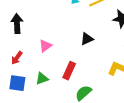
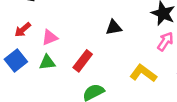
pink triangle: (45, 46) -> (50, 37), moved
blue square: (17, 83) -> (16, 61), turned 30

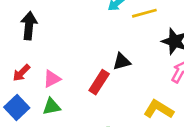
red rectangle: (83, 61) -> (99, 82), moved

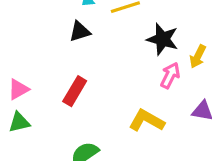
black triangle: (122, 62) -> (80, 31), moved

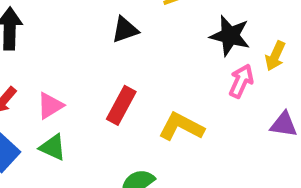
yellow L-shape: (147, 121) -> (181, 127), moved
green triangle: (19, 122) -> (53, 147), turned 40

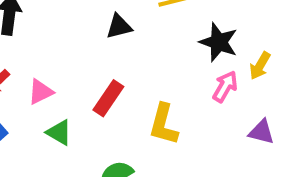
yellow L-shape: (181, 127) -> (164, 124), turned -108
green triangle: (53, 147) -> (59, 133), moved

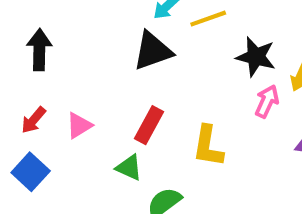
black triangle: (119, 27) -> (153, 51), size x1.5
green triangle: (59, 133) -> (129, 168), moved

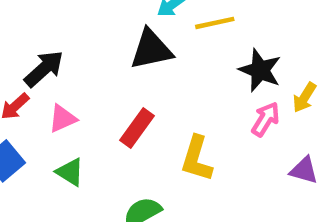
black arrow: (39, 50) -> (44, 69), moved, turned 39
green triangle: (129, 168) -> (70, 172), moved

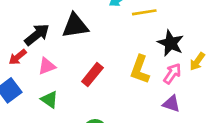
black triangle: (151, 50) -> (75, 26), moved
yellow L-shape: (197, 159) -> (140, 70), moved
purple triangle: (304, 170) -> (171, 104), moved

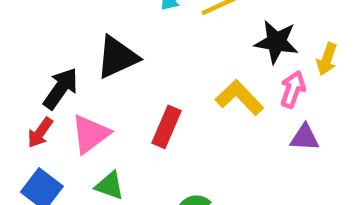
pink triangle: (47, 66) -> (90, 134), size x1.4
yellow L-shape: (140, 70) -> (239, 98), turned 132

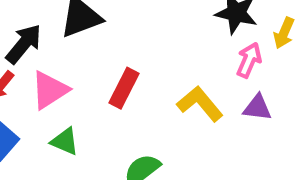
yellow L-shape: (239, 98) -> (200, 104), moved

